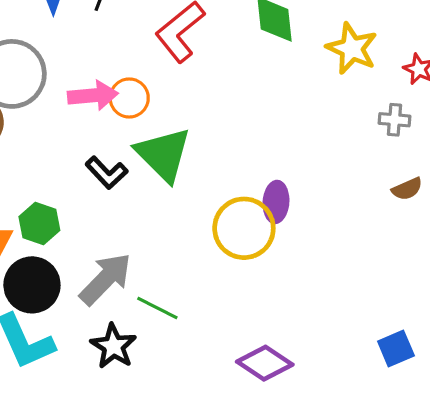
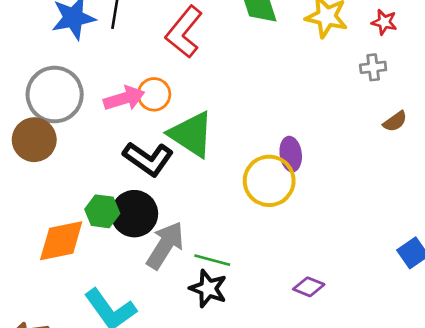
black L-shape: (107, 173) -> (148, 159), size x1.4
black circle: (32, 285) -> (134, 214), moved
black star: (113, 346) -> (208, 289), moved
purple diamond: (265, 363) -> (309, 287), size x0.7

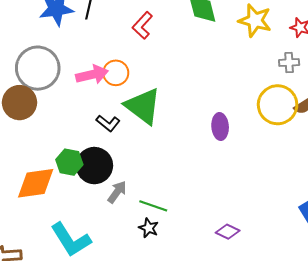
red L-shape: (184, 32) -> (142, 25), size x0.7
black L-shape: (148, 159) -> (108, 123), size x0.6
yellow circle: (269, 181) -> (278, 105), moved
gray arrow: (165, 245) -> (117, 192), size x0.6
black star: (208, 289) -> (149, 228), size x0.7

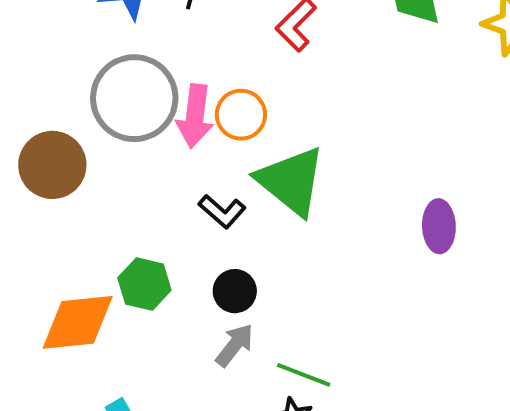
gray circle: (38, 68) -> (134, 98), moved
pink arrow: (92, 75) -> (195, 116), turned 108
black circle: (94, 166) -> (235, 291), moved, size x0.6

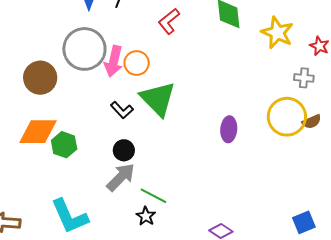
green hexagon: (144, 284) -> (64, 145), moved
orange diamond: (78, 322) -> (38, 132), moved
gray arrow: (235, 345) -> (121, 177), size x1.4

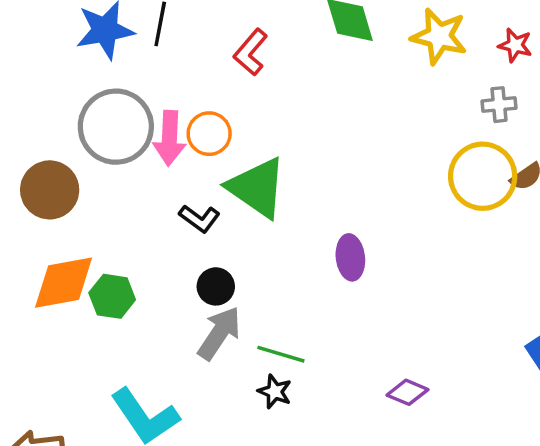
purple ellipse: (229, 129) -> (350, 257), moved

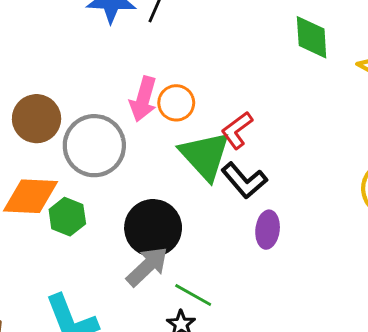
red L-shape: (251, 52) -> (237, 130), moved
gray circle: (116, 127) -> (94, 146), moved
black L-shape: (199, 218) -> (244, 180), moved, size x1.4
black circle: (216, 286) -> (153, 228), size x1.8

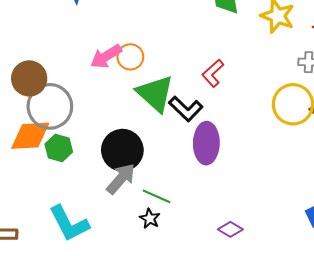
pink arrow: (143, 99) -> (106, 56), turned 48
red L-shape: (237, 130) -> (213, 73), moved
gray circle: (94, 146) -> (50, 106), moved
purple ellipse: (268, 230) -> (206, 143), size x1.5

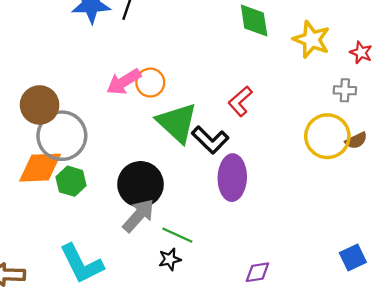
black star: (150, 219) -> (170, 259), turned 30
purple diamond: (230, 229) -> (257, 272), turned -40

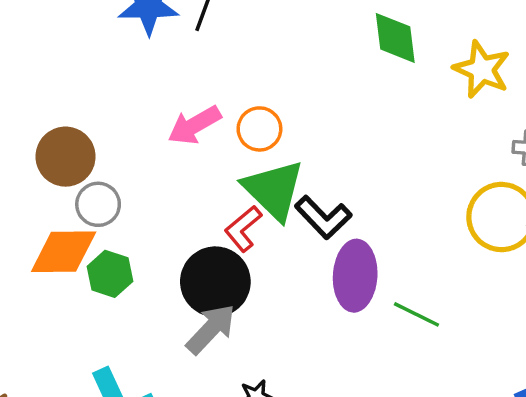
orange circle: (150, 83) -> (259, 129), moved
red L-shape: (240, 101) -> (243, 229), moved
gray circle: (62, 136) -> (98, 204), size x0.6
green line: (177, 235) -> (416, 314), moved

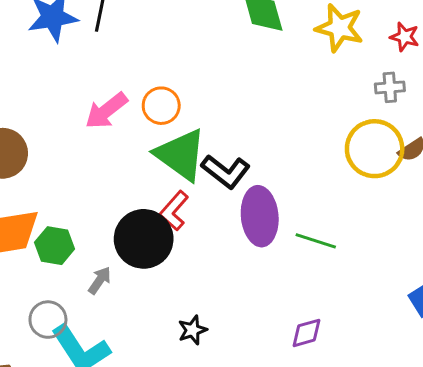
gray circle: (98, 204) -> (48, 320), moved
red L-shape: (243, 229) -> (174, 211), moved
gray arrow: (211, 329) -> (100, 280), moved, size x0.6

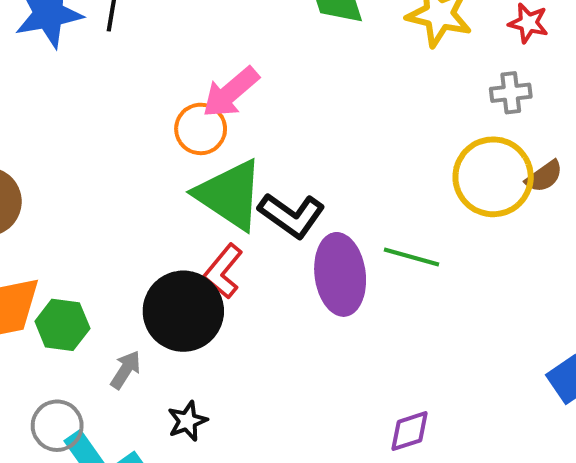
pink arrow: (106, 111) -> (231, 92), moved
green line: (316, 241) -> (411, 257), moved
black star: (192, 330) -> (187, 421), moved

